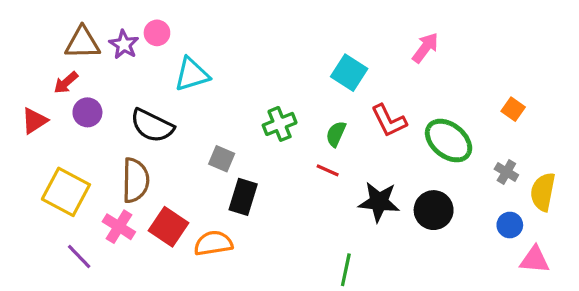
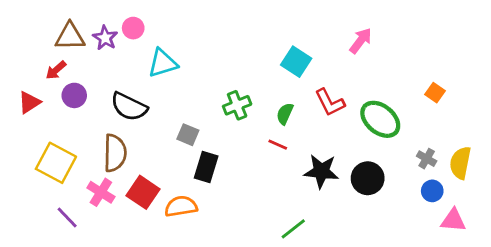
gray cross: (506, 172) -> (427, 159), moved
green line: (346, 270) -> (293, 229), turned 40

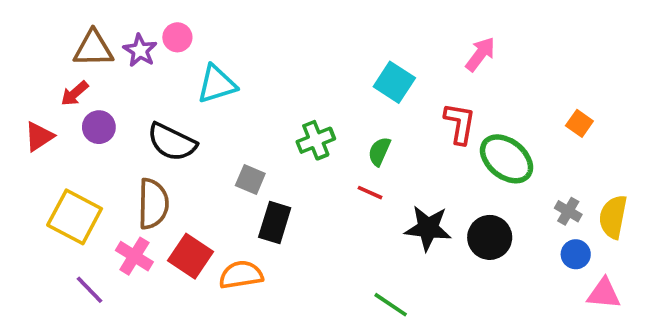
red L-shape: (330, 102) -> (460, 123), moved, turned -144
green line: (293, 229) -> (391, 305), turned 72

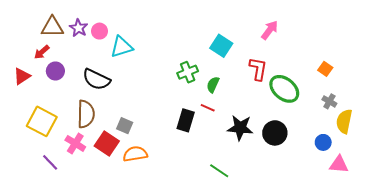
pink circle: (177, 37) -> (100, 31), moved
green cross: (316, 140) -> (188, 72), moved
gray square: (250, 179) -> (125, 126), moved
gray cross: (568, 211) -> (329, 101), moved
black rectangle: (275, 222) -> (186, 120), moved

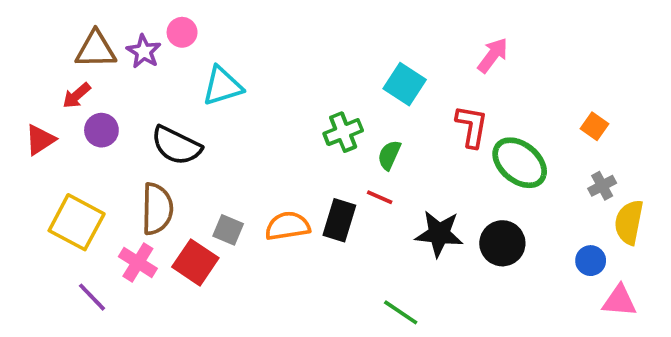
pink circle: (100, 31) -> (182, 32), moved
gray cross: (329, 101) -> (602, 186), turned 32
orange semicircle: (135, 154) -> (288, 226), moved

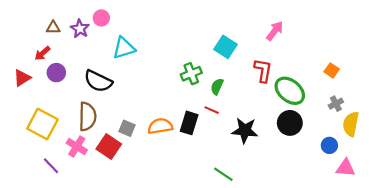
brown triangle: (96, 50) -> (53, 28), size x0.6
black circle: (502, 243) -> (290, 123), moved

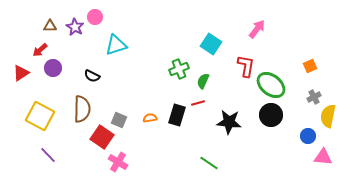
orange square: (332, 70) -> (310, 66), turned 32
black semicircle: (98, 81) -> (92, 76), size x0.6
red line: (212, 110) -> (198, 103), turned -40
orange semicircle: (160, 126) -> (150, 118), size x0.6
pink cross: (77, 146) -> (118, 162), moved

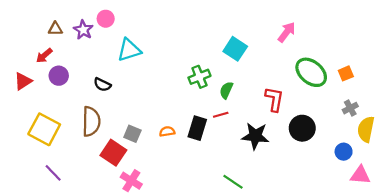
red L-shape: (246, 66) -> (274, 99), moved
green ellipse: (271, 85) -> (311, 72), moved

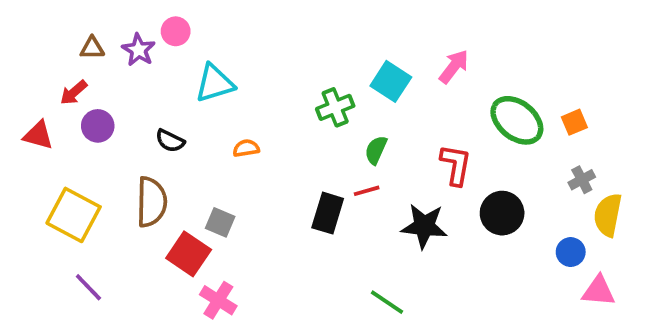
pink arrow: (287, 32) -> (454, 67), moved
green cross: (199, 77) -> (335, 107), moved
red triangle: (23, 81) -> (38, 135), turned 48
orange semicircle: (167, 132) -> (246, 148), moved

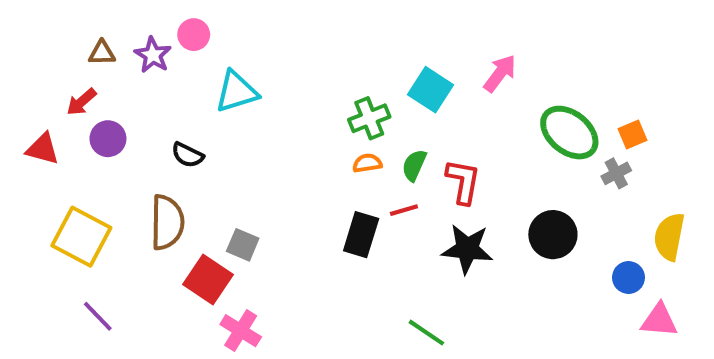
orange semicircle: (246, 148) -> (367, 163), moved
red L-shape: (456, 165) -> (463, 182), moved
gray cross: (582, 180) -> (616, 173), moved

